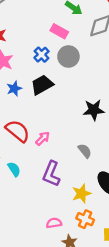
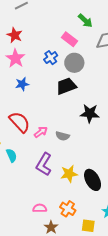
black trapezoid: (42, 85) -> (66, 86), moved
gray semicircle: (85, 151) -> (62, 136), moved, turned 136
yellow star: (81, 194) -> (69, 174), moved

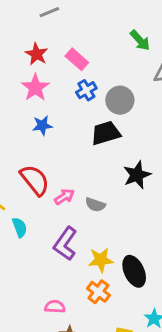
pink rectangle: (69, 39) -> (77, 59), moved
black star: (90, 113) -> (137, 175), turned -30
orange cross: (68, 209) -> (98, 292), moved

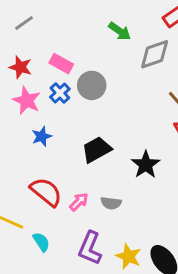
blue cross: (86, 90) -> (60, 93), moved
gray circle: (120, 100) -> (92, 85), moved
black trapezoid: (106, 133) -> (97, 150), moved
yellow star: (101, 260) -> (129, 256), turned -30

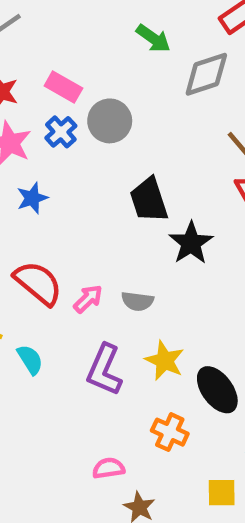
black trapezoid: (97, 150) -> (149, 200), moved, turned -80
yellow star: (129, 256) -> (165, 361), moved

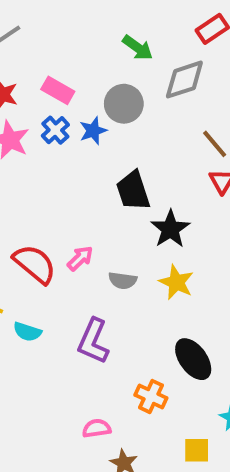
gray circle: (110, 121) -> (124, 104), moved
blue star: (32, 198) -> (93, 131), moved
pink arrow: (88, 299) -> (80, 258), moved
cyan semicircle: (30, 360) -> (27, 332), turned 140
yellow star: (165, 361) -> (176, 282), moved

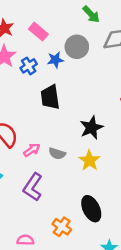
blue cross: (55, 130) -> (29, 66), moved
black trapezoid: (133, 191) -> (50, 97), moved
pink arrow: (80, 258) -> (32, 150), moved

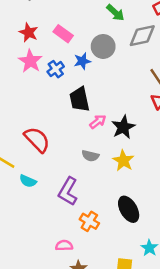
pink arrow: (32, 150) -> (98, 122), moved
orange cross: (62, 227) -> (89, 221), moved

